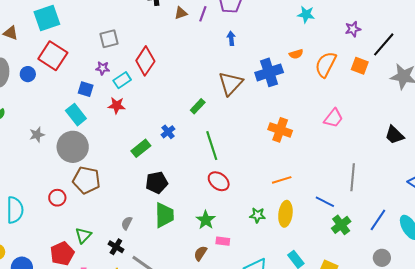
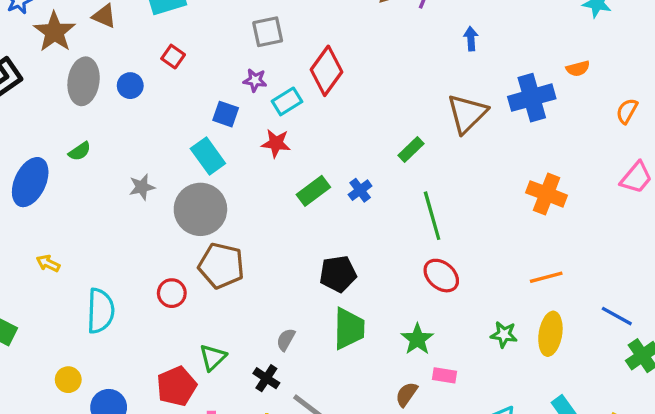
red square: (53, 56) -> (173, 57), size x0.5
orange semicircle: (326, 64) -> (627, 111), moved, size x0.6
green rectangle: (141, 148) -> (313, 191), moved

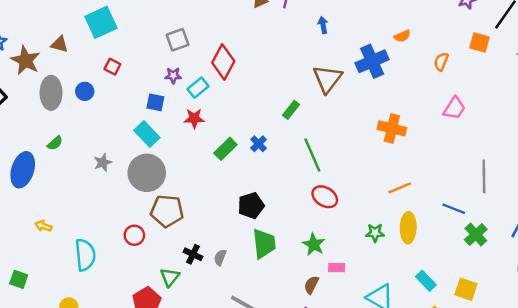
black cross: (266, 378) -> (193, 254), moved

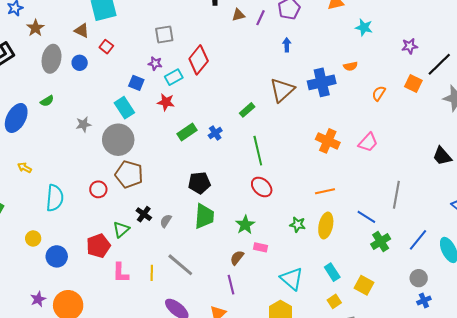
brown triangle: (59, 44) -> (82, 31), moved
brown star: (26, 60) -> (35, 28), size x0.7
pink trapezoid: (454, 108) -> (368, 142), moved

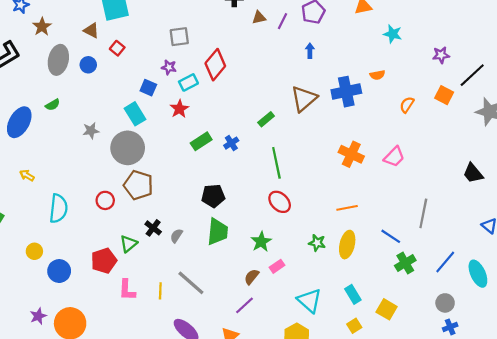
red star: (166, 102) -> (179, 109), turned 30
pink rectangle: (261, 247) -> (277, 266), turned -48
purple line: (231, 285) -> (245, 305), turned 60

